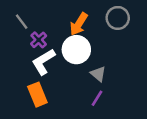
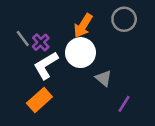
gray line: (22, 22) -> (23, 38), moved
orange rectangle: (37, 95) -> (39, 100), turned 70
purple line: (97, 98) -> (124, 104), moved

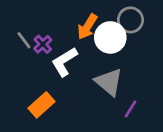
white circle: (80, 53) -> (110, 37), moved
white L-shape: (46, 65) -> (64, 62), moved
gray triangle: (104, 78) -> (109, 82), size x1.6

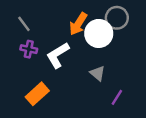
gray line: (24, 40) -> (24, 24), moved
purple cross: (43, 44) -> (29, 49), moved, turned -35
gray triangle: (109, 82) -> (98, 73), size x0.6

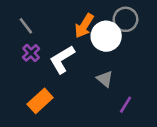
purple cross: (29, 49) -> (31, 53), turned 35

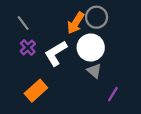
gray circle: (126, 19) -> (97, 17), moved
white circle: (106, 36) -> (91, 48), moved

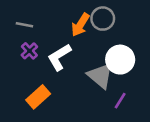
gray line: (23, 23) -> (24, 25), turned -42
white circle: (91, 48) -> (120, 60), moved
gray triangle: (94, 71) -> (100, 76), size x1.6

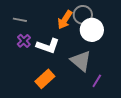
white L-shape: (59, 57) -> (48, 46), turned -130
white circle: (120, 60) -> (92, 30), moved
orange rectangle: (38, 97) -> (45, 79), moved

